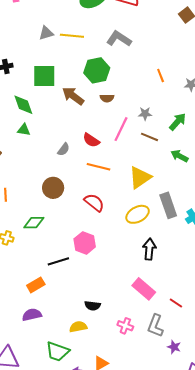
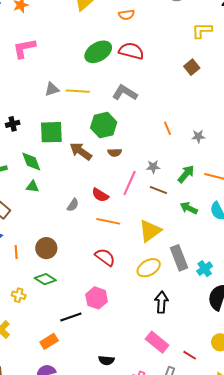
brown circle: (53, 188) -> (46, 248), moved
green diamond: (34, 223) -> (45, 279), turned 35

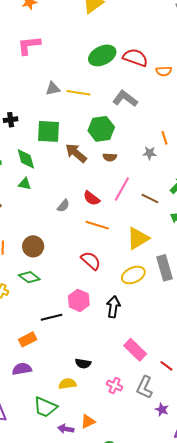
orange semicircle: (126, 15) -> (164, 71), moved
gray star: (153, 167) -> (150, 153), moved
black arrow: (161, 302) -> (113, 307), moved

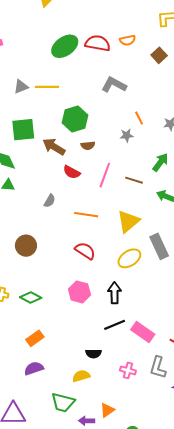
orange semicircle: (164, 71) -> (128, 40), moved
gray L-shape: (125, 99) -> (114, 85), moved
red semicircle: (92, 198) -> (72, 172), moved
green diamond: (29, 277) -> (31, 297), moved
black line: (52, 317) -> (115, 325), moved

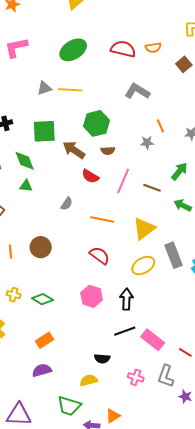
green ellipse: (65, 46) -> (73, 50), moved

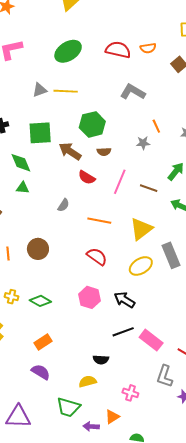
black arrow: (126, 299) -> (124, 300), turned -60
purple semicircle: (42, 370) -> (41, 372), turned 48
pink cross: (136, 377) -> (130, 393), moved

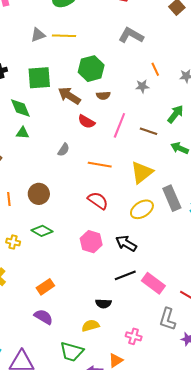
green diamond: (40, 301) -> (42, 231), moved

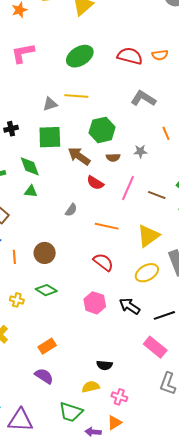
gray triangle: (38, 35) -> (50, 104), moved
gray star: (142, 86) -> (140, 151), moved
black line: (125, 275) -> (164, 315), moved
pink cross: (134, 336) -> (119, 397), moved

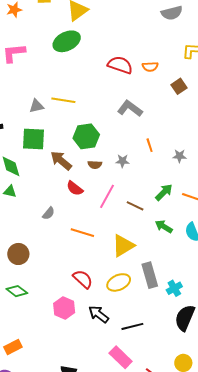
green ellipse: (80, 56) -> (67, 41), moved
red semicircle: (103, 262) -> (83, 279), moved

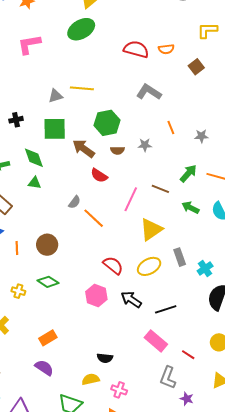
pink line: (107, 196) -> (131, 199), moved
orange line: (82, 233) -> (94, 218), moved, turned 30
gray rectangle: (150, 275) -> (180, 257), size x0.7

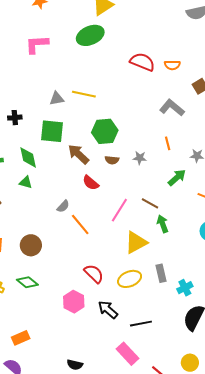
gray L-shape: (149, 92) -> (172, 108), moved
green arrow: (188, 173) -> (177, 178), moved
green arrow: (190, 208) -> (163, 224), moved, turned 36

